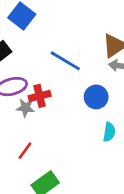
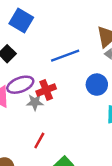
blue line: (65, 61) -> (65, 56), turned -44

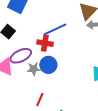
blue circle: (97, 85) -> (48, 65), moved
red cross: (46, 90) -> (45, 43), moved, turned 35

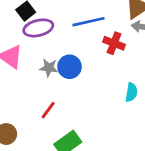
red cross: (45, 43) -> (114, 43), moved
purple ellipse: (21, 56) -> (38, 28), moved

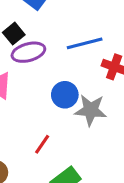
gray star: (49, 68) -> (91, 110), moved, size x1.5

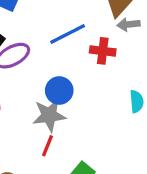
gray star: (91, 110) -> (49, 115), moved

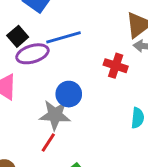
blue line: (68, 34) -> (63, 37), moved

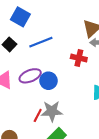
purple ellipse: (32, 54) -> (30, 76), moved
gray star: (55, 115) -> (52, 111), moved

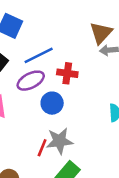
red cross: (79, 58) -> (67, 73), moved
purple ellipse: (30, 76) -> (31, 81), moved

